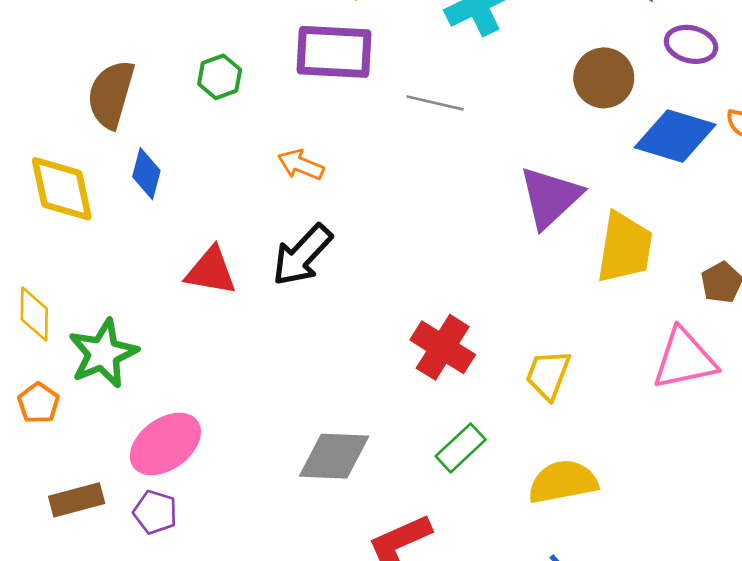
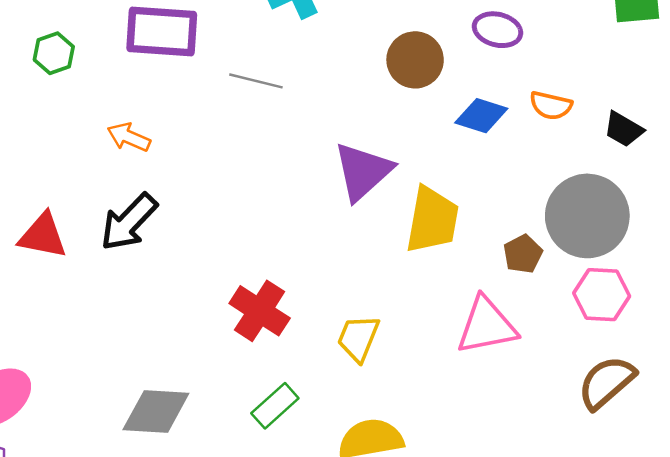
blue diamond: (675, 136) -> (481, 116), size x0.7

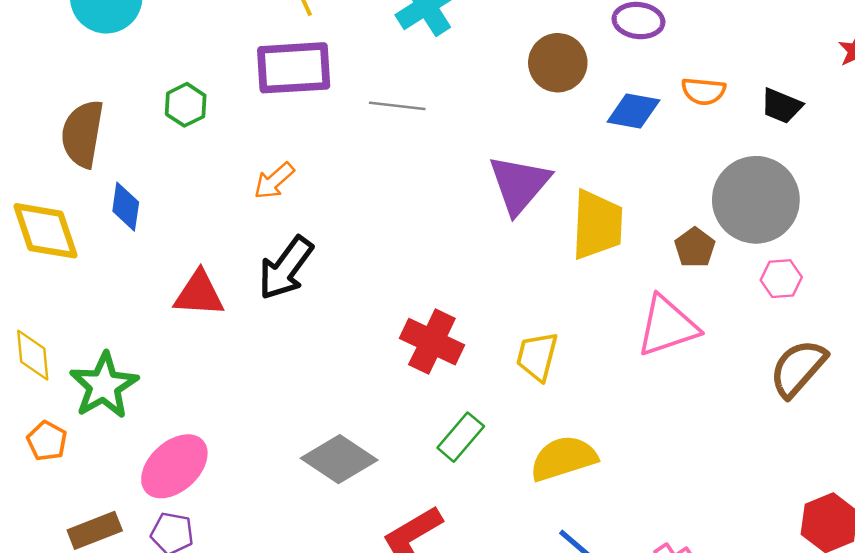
orange arrow: (129, 137) -> (274, 181), turned -57
pink hexagon: (602, 295) -> (781, 279), size x0.7
gray diamond: (156, 412) -> (339, 459), turned 38

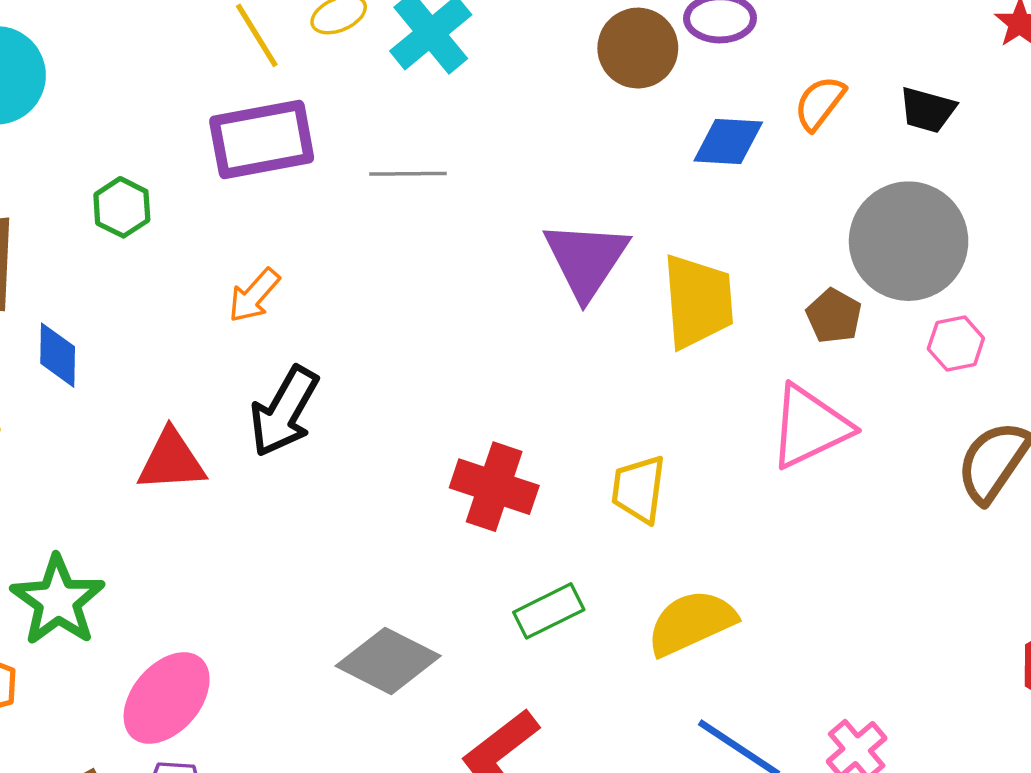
brown circle: (558, 63) -> (638, 48), moved
orange semicircle: (703, 91) -> (820, 103), turned 129
green rectangle: (461, 437) -> (549, 611), turned 30

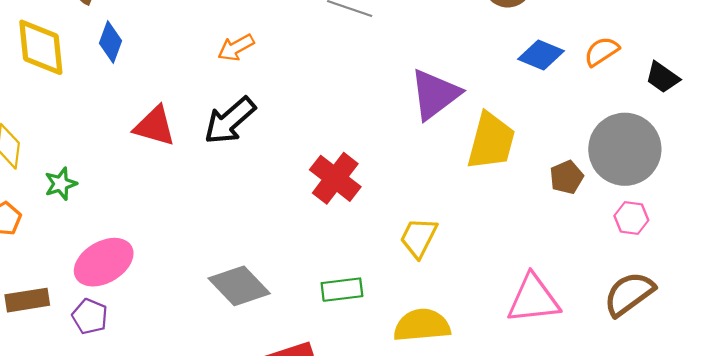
pink triangle: (810, 427) -> (533, 299), moved
red cross: (494, 487) -> (335, 178), moved
green star: (58, 601) -> (61, 184), size x0.6

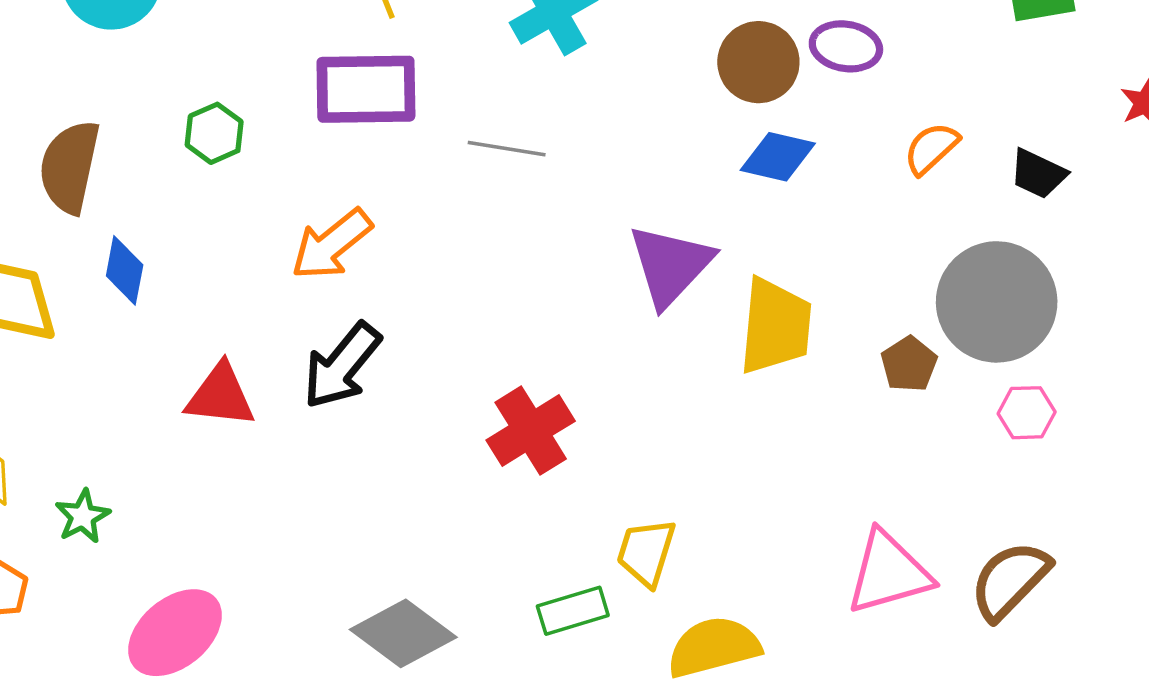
orange arrow: (236, 48) -> (332, 244), size x1.4
blue diamond: (541, 55) -> (778, 157), moved
red cross: (335, 178) -> (531, 431), turned 30
yellow trapezoid: (419, 238) -> (646, 552), moved
brown semicircle: (629, 294) -> (1010, 580), moved

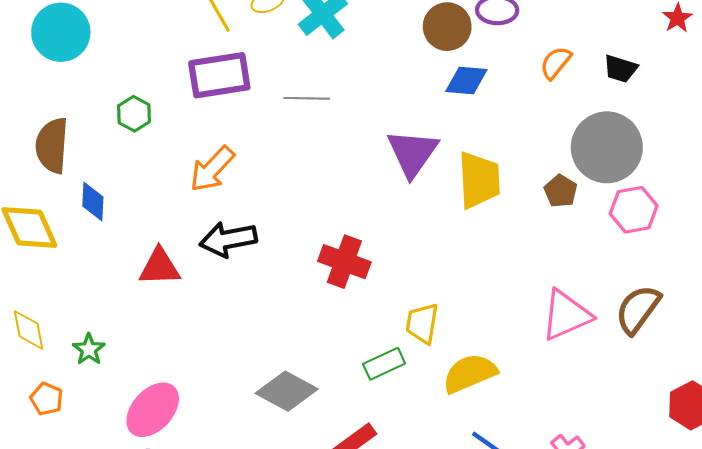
black arrow: (342, 366) -> (228, 239), turned 48
pink hexagon: (1027, 413) -> (634, 210), size x1.4
red cross: (531, 431) -> (344, 262), turned -30

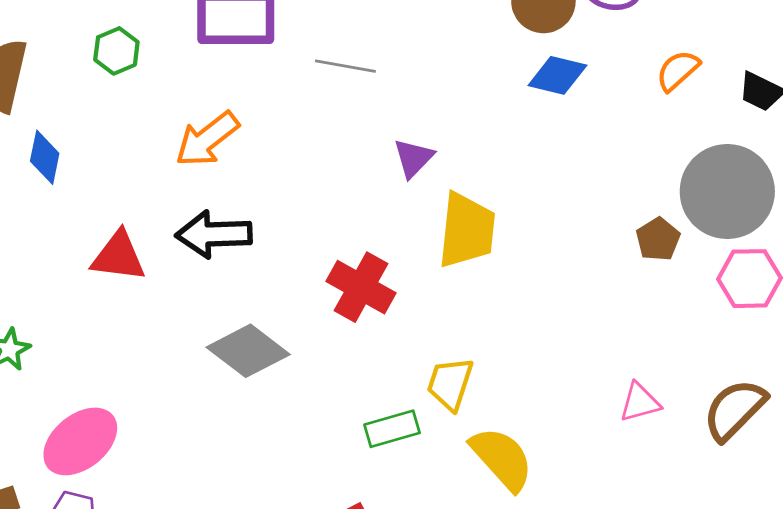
purple triangle: (412, 153) -> (414, 158), moved, size x0.6
yellow trapezoid: (479, 180) -> (467, 230), moved
pink triangle: (566, 315) -> (640, 402), size x0.6
yellow semicircle: (470, 373) -> (502, 459), turned 62
gray diamond: (287, 391) -> (248, 351), moved

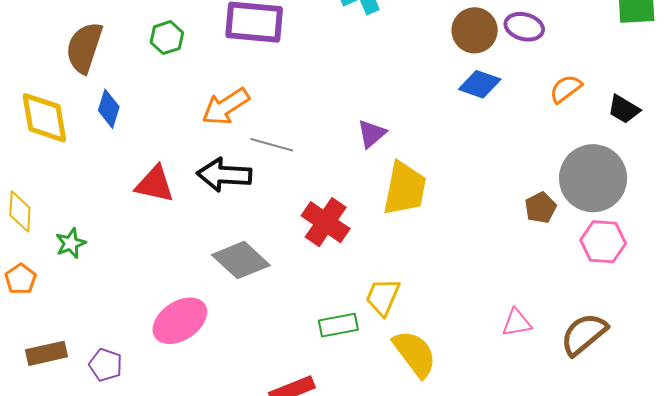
gray line: (345, 66) -> (272, 145), moved
pink ellipse: (80, 441) -> (180, 321), moved

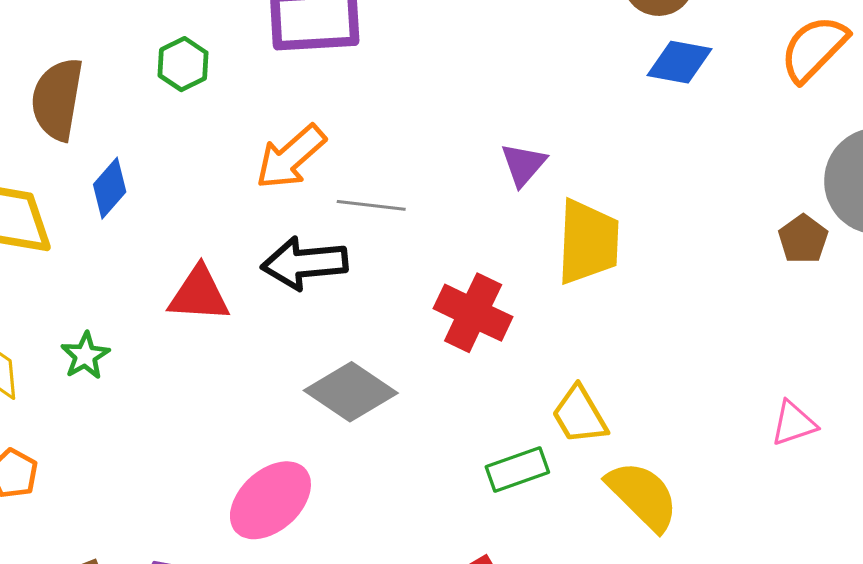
orange semicircle: (566, 89) -> (814, 49), size x1.4
blue diamond: (109, 109) -> (110, 188), turned 33
green star: (71, 243) -> (85, 356), moved
yellow trapezoid: (383, 297) -> (580, 415), turned -45

